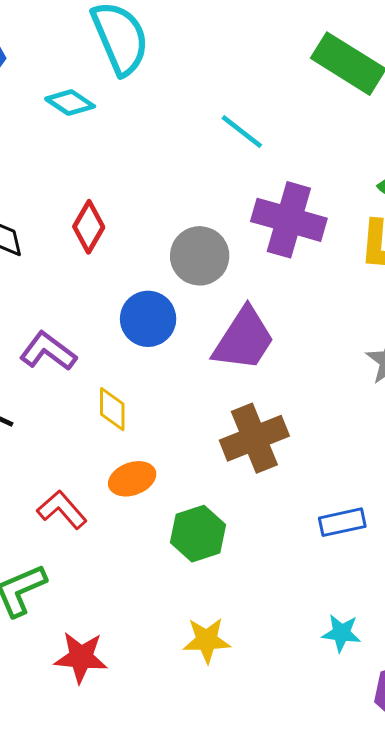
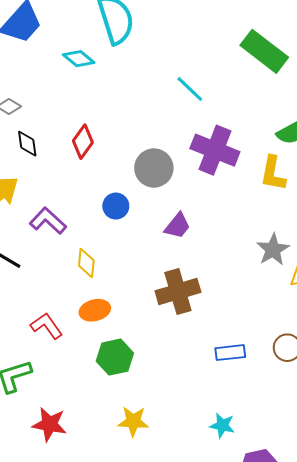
blue circle: (148, 319) -> (116, 206), size x0.7
purple trapezoid: (244, 339) -> (177, 226), size x0.6
green hexagon: (198, 534) -> (115, 357), moved

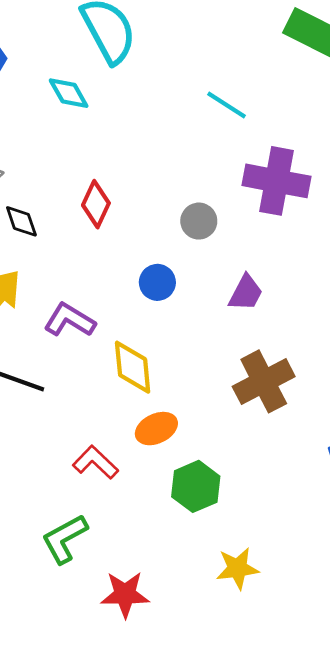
cyan diamond: (79, 59) -> (69, 93), turned 32
gray circle: (154, 168) -> (199, 221), size x0.7
yellow diamond: (86, 263) -> (133, 367), size x1.4

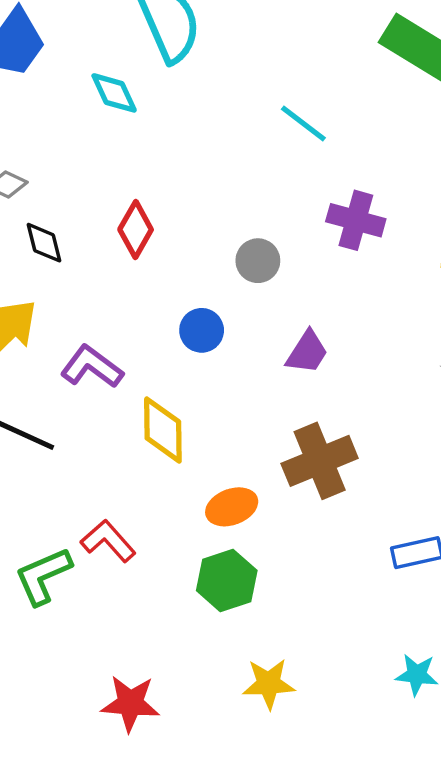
purple cross: (277, 181) -> (356, 220), size x0.7
orange ellipse: (156, 429) -> (232, 507), moved
green L-shape: (65, 539) -> (43, 576), moved

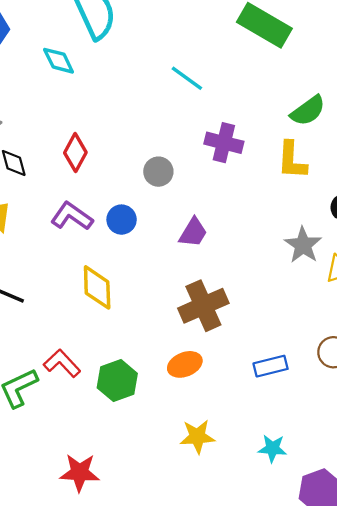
purple L-shape: (92, 367) -> (72, 216), moved
orange ellipse: (232, 507) -> (185, 364), moved
green hexagon: (227, 581) -> (117, 381), moved
yellow star: (269, 684) -> (197, 437), moved

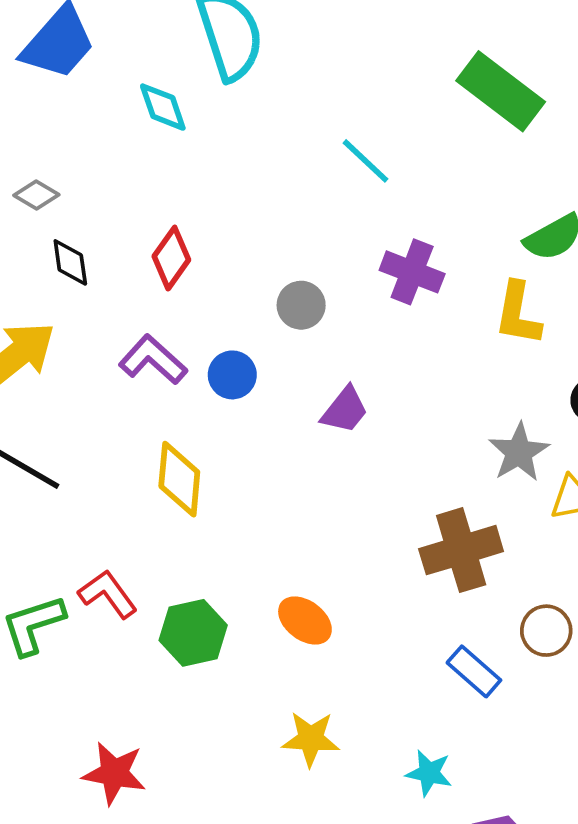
brown cross: (203, 306) -> (461, 550), moved
orange ellipse: (185, 364) -> (305, 621), turned 52
blue rectangle: (271, 366) -> (474, 671), moved, turned 48

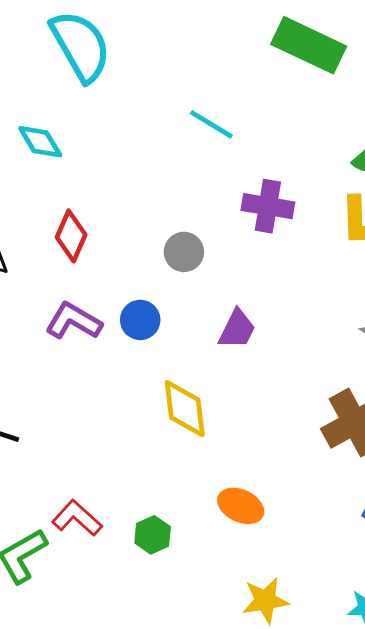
cyan diamond: (163, 107) -> (40, 142), moved
yellow diamond: (179, 479) -> (185, 409), moved
green hexagon: (193, 633) -> (153, 535), size x0.7

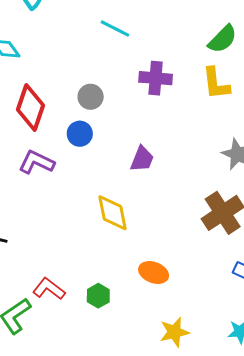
red diamond: (71, 236) -> (30, 108), size x1.4
gray circle: (184, 252) -> (91, 97), moved
blue circle: (140, 320) -> (80, 134), moved

